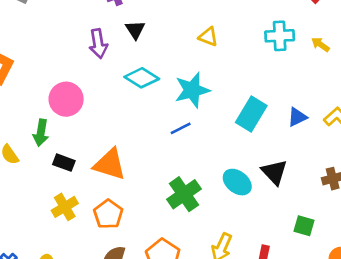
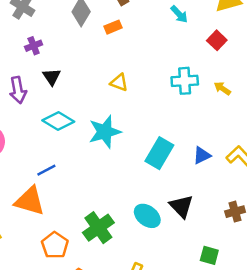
blue line: (181, 128) -> (46, 170), moved
orange pentagon: (108, 214) -> (55, 245), moved

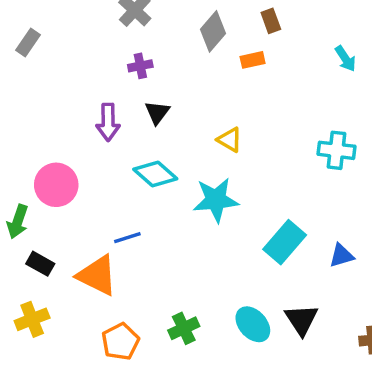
yellow triangle: (119, 82) -> (230, 140), moved
green cross: (98, 228) -> (184, 328), size x0.7

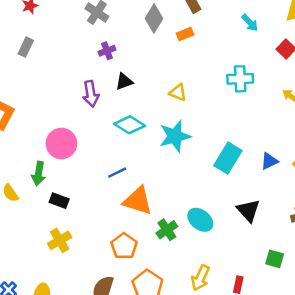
black triangle: (157, 112) -> (124, 81), turned 42
cyan cross: (336, 150) -> (240, 79), moved
orange triangle: (97, 275) -> (138, 201), moved
cyan ellipse: (253, 324) -> (200, 220), moved

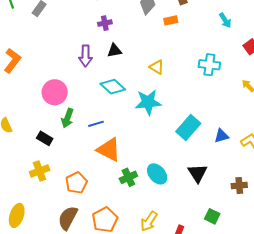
green arrow: (39, 174) -> (67, 118), moved
orange pentagon: (124, 246) -> (76, 183), moved

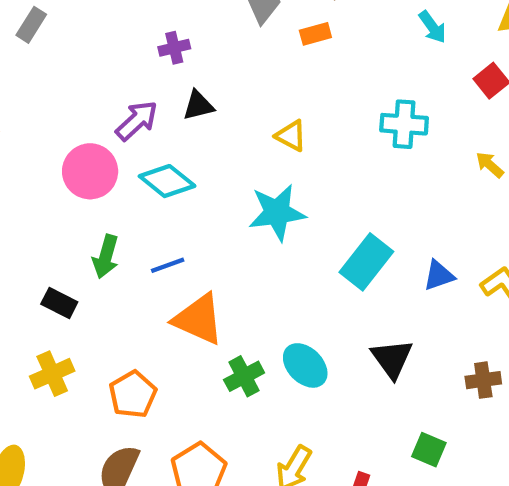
purple arrow: (86, 56) -> (137, 121), turned -130
cyan diamond: (113, 87) -> (167, 181), moved
pink circle: (55, 92) -> (90, 171), moved

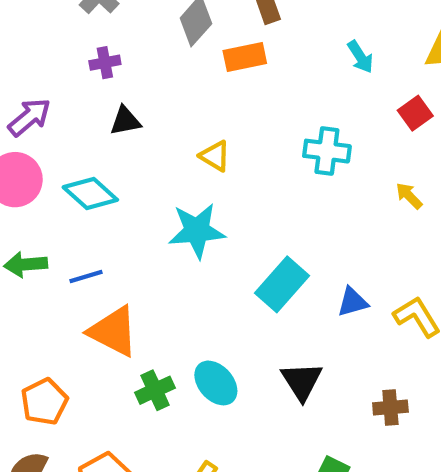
orange rectangle: (315, 34) -> (245, 57), size x1.4
purple arrow: (137, 121) -> (29, 117), moved
green arrow: (106, 257) -> (26, 264), turned 66

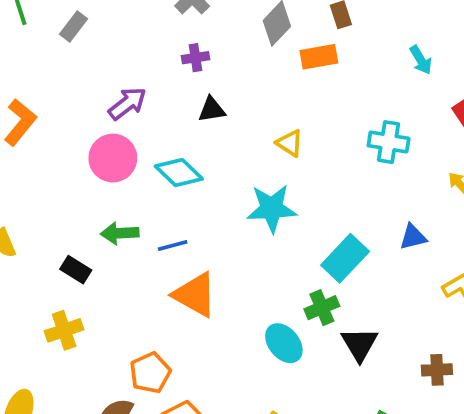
blue triangle: (353, 302) -> (413, 237), moved
green cross: (155, 390) -> (322, 308), moved
orange pentagon: (44, 402) -> (150, 373), moved

